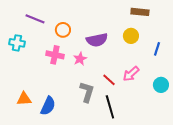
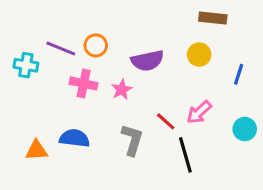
purple line: (35, 19) -> (61, 48), moved
blue semicircle: (48, 106) -> (74, 138), moved, turned -108
black line: (110, 107) -> (185, 155), moved

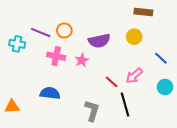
blue line: (239, 74) -> (161, 58), moved, turned -64
gray L-shape: (132, 140) -> (92, 111), moved
orange triangle: (36, 150) -> (12, 107), moved

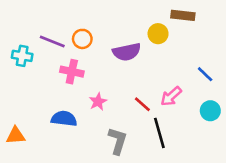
yellow circle: (134, 37) -> (158, 34), moved
pink star: (82, 60) -> (98, 102), moved

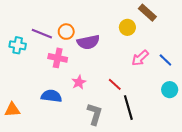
brown rectangle: (183, 15) -> (147, 13), turned 36
purple semicircle: (127, 52) -> (88, 42), moved
pink arrow: (171, 96) -> (140, 58), moved

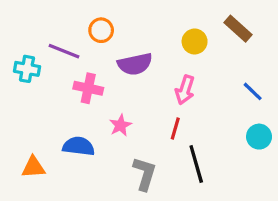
brown rectangle: (147, 13) -> (238, 29), moved
orange circle: (66, 32) -> (101, 30), moved
pink arrow: (140, 58) -> (185, 90), moved, turned -30
red line: (115, 84) -> (175, 129), turned 64
orange triangle: (12, 110) -> (33, 167), moved

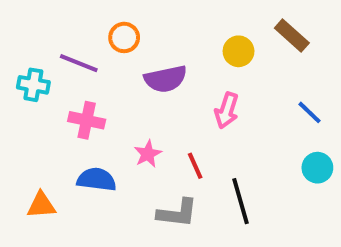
pink cross: (88, 88) -> (87, 120), moved
red line: (175, 129) -> (195, 166), moved, turned -40
gray L-shape: (145, 174) -> (177, 213), turned 80

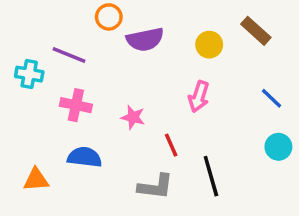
orange circle: (124, 37) -> (109, 17), moved
purple semicircle: (166, 79) -> (145, 39), moved
pink star: (148, 154) -> (133, 117), moved, turned -30

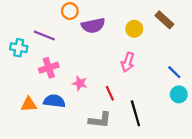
blue line: (272, 98) -> (174, 72), moved
pink cross: (76, 105) -> (49, 68), turned -30
pink star: (133, 117) -> (80, 83), moved
orange triangle: (36, 180) -> (29, 104), moved

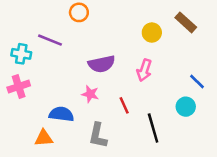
purple semicircle: (93, 25) -> (102, 64), moved
pink cross: (49, 68) -> (19, 87), moved
cyan circle: (179, 94) -> (186, 107), moved
orange triangle: (29, 104) -> (44, 138), moved
gray L-shape: (100, 120) -> (98, 136), moved, turned 95

